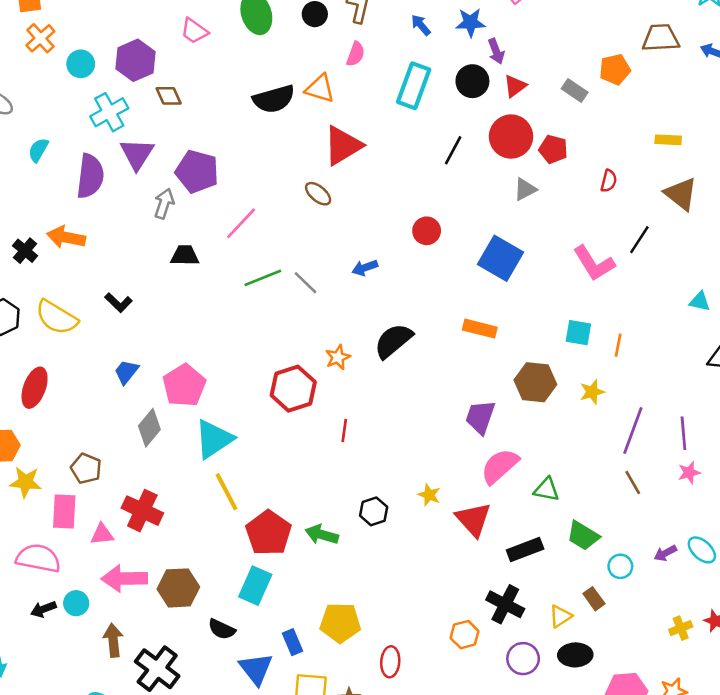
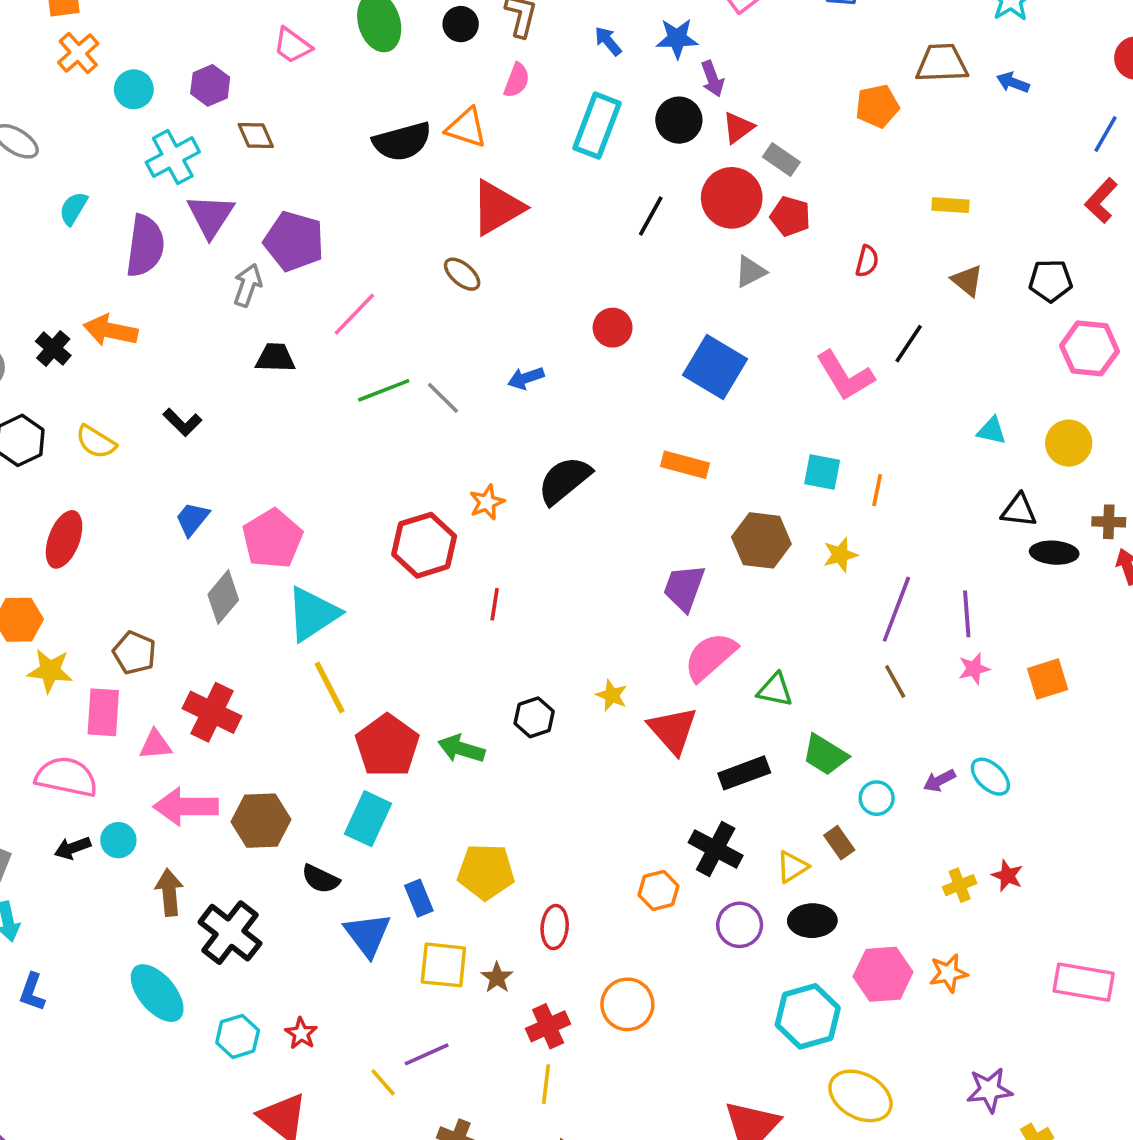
purple hexagon: (135, 60) -> (210, 85), size x0.7
gray rectangle: (575, 91) -> (781, 159), moved
brown triangle: (681, 194) -> (967, 281), size x0.7
yellow semicircle: (57, 317) -> (96, 442), size x0.7

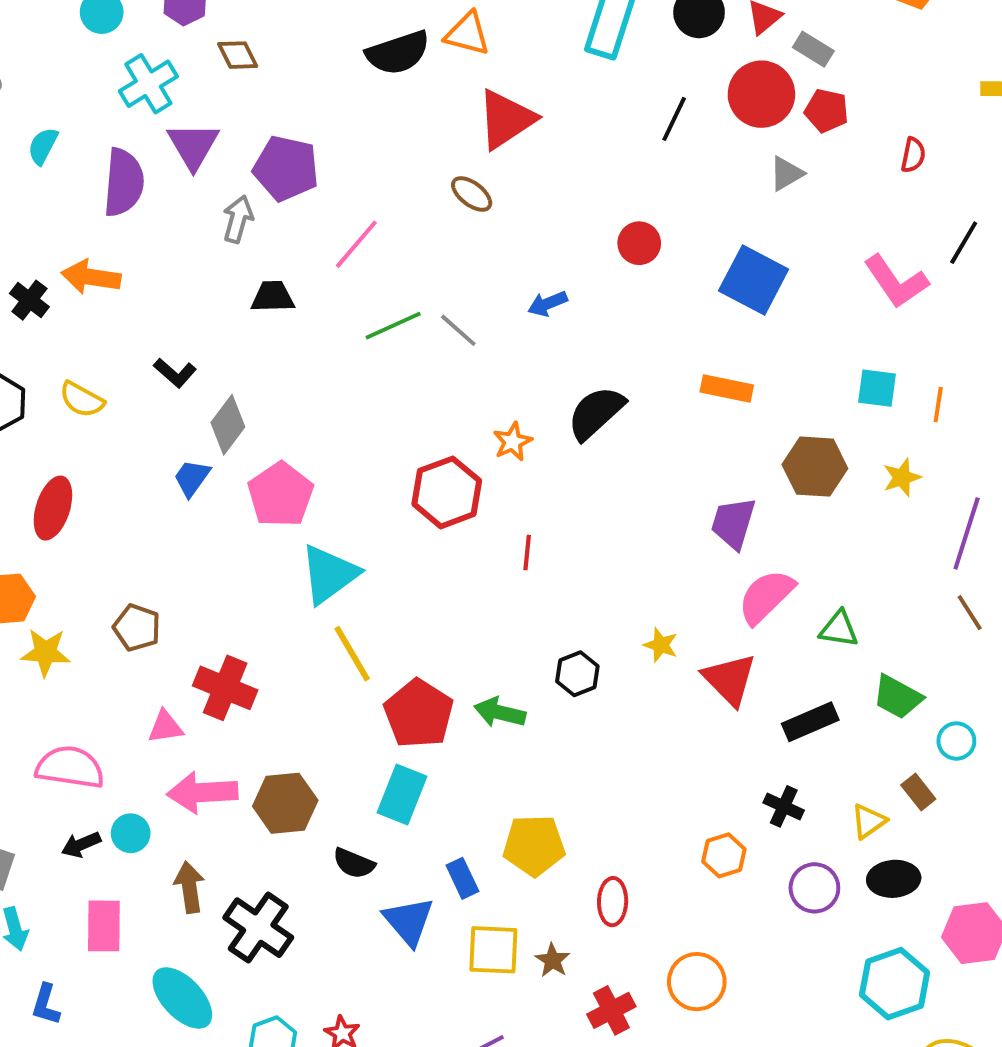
gray diamond: (223, 597) -> (228, 425), moved
pink rectangle: (103, 712) -> (104, 926), moved
black cross: (716, 849) -> (784, 806), size x0.7

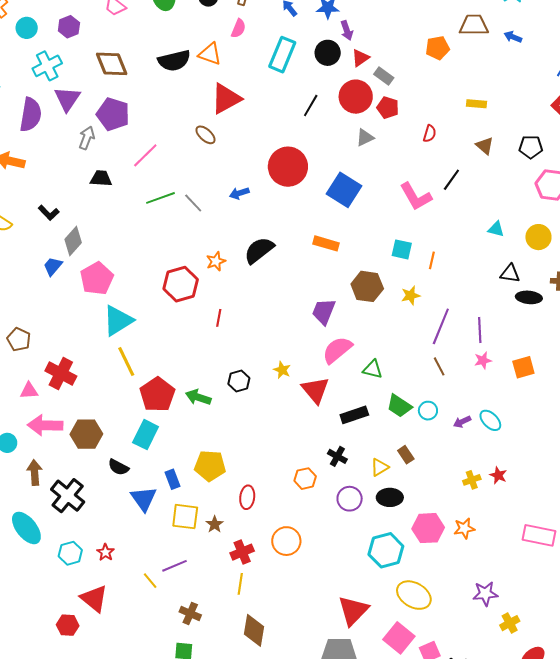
brown diamond: (238, 55) -> (112, 64), moved, size x1.6
red circle: (639, 243) -> (288, 167), size x1.8
cyan circle: (956, 741) -> (428, 411), moved

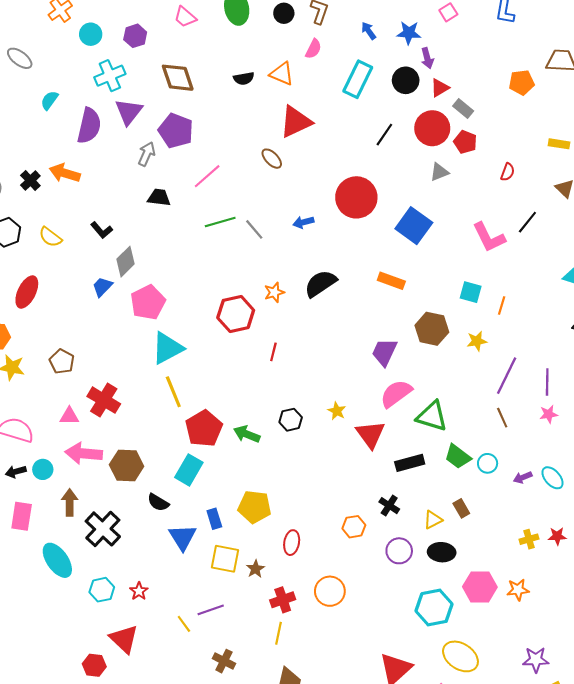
black semicircle: (174, 61) -> (244, 78), size x0.6
green triangle: (373, 369) -> (432, 416), size x1.5
red star: (498, 475) -> (557, 536), turned -30

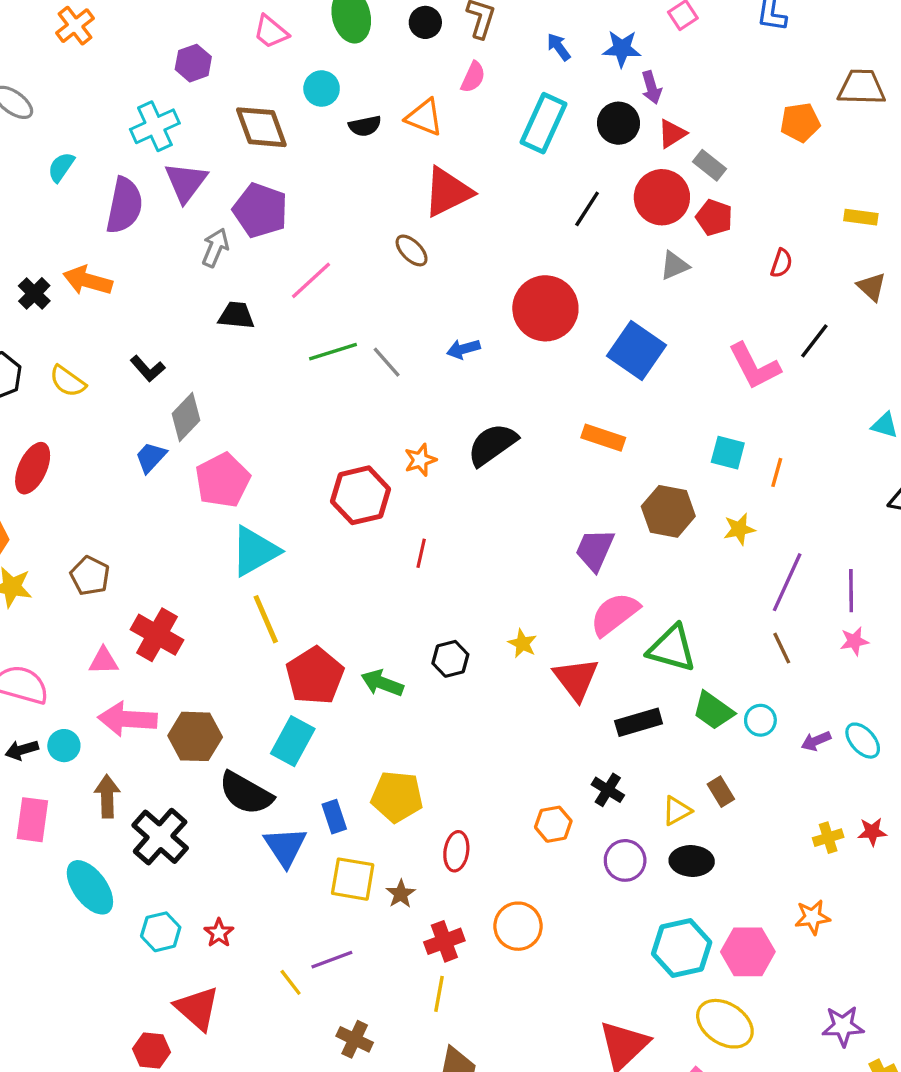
cyan circle: (91, 34) -> (322, 89), moved
black semicircle: (158, 502) -> (246, 793), size x1.6
pink hexagon: (480, 587) -> (748, 952), moved

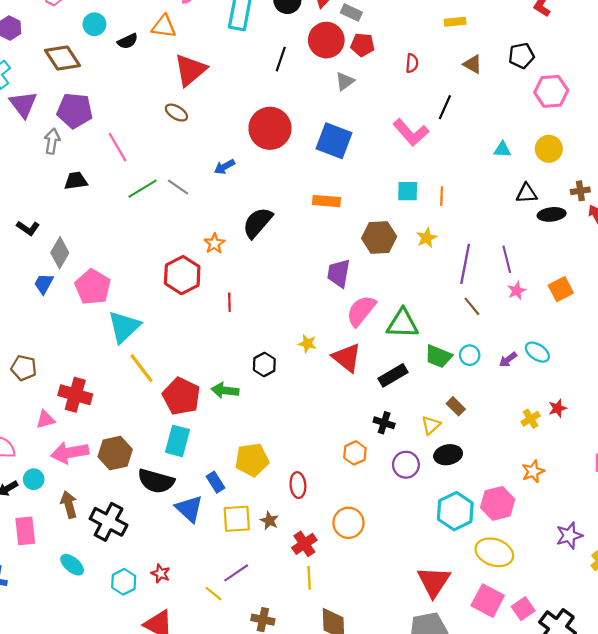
pink line: (311, 280) -> (118, 147), turned -64
cyan ellipse: (90, 887) -> (72, 565), size x0.7

